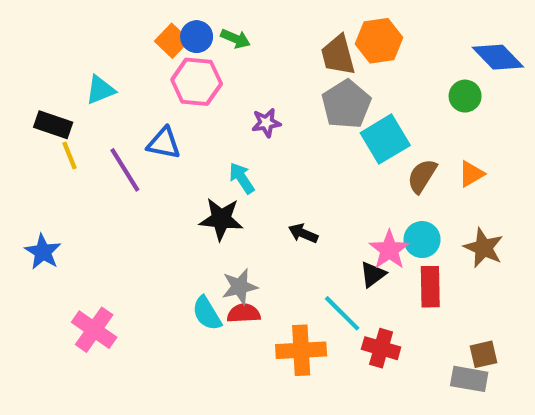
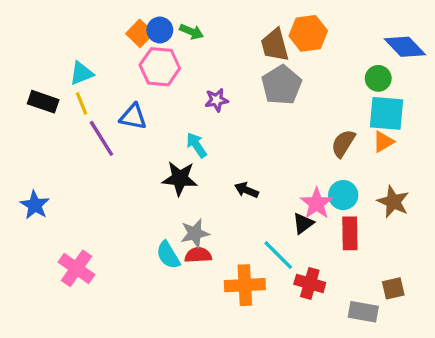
cyan square: (385, 139) -> (387, 113), moved, turned 36
yellow line: (69, 155) -> (81, 103), moved
gray rectangle: (469, 379) -> (363, 312), moved

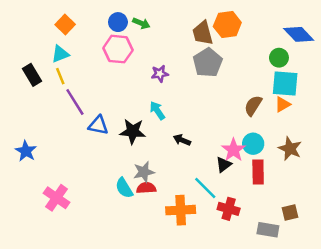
orange square: (140, 33) -> (65, 25), moved
black rectangle: (43, 102) -> (32, 75), turned 40
blue triangle: (133, 117) -> (98, 125), moved
cyan arrow: (196, 145) -> (157, 111), moved

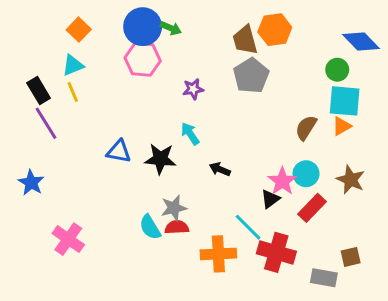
blue circle: (118, 22) -> (143, 27), size x1.6
purple line: (75, 102) -> (46, 123), moved
red rectangle: (258, 172) -> (312, 208), turned 45
red cross: (229, 209) -> (276, 252), size x1.4

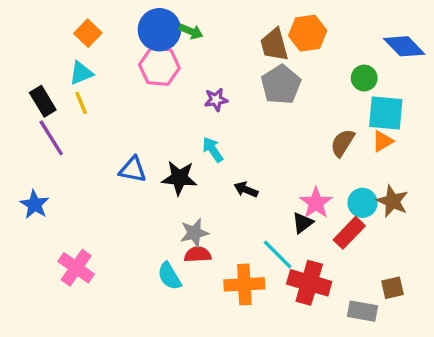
green circle: (337, 70) -> (364, 78), moved
cyan circle: (306, 174) -> (363, 203), moved
cyan semicircle: (150, 227) -> (169, 276), moved

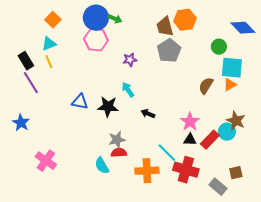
cyan circle: (363, 203) -> (227, 132), moved
black triangle: (303, 223) -> (190, 140), moved, turned 40
gray rectangle: (363, 311) -> (218, 187), turned 30

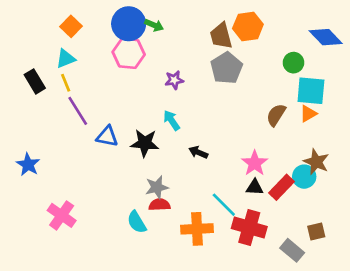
purple line: (31, 83) -> (78, 111), moved

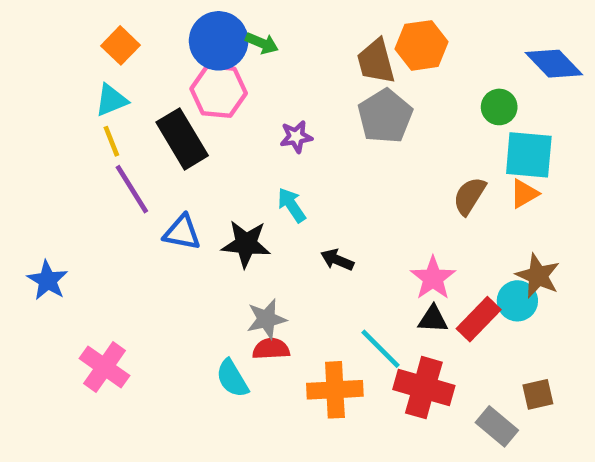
black rectangle: (35, 81) -> (182, 139), moved, size x1.4

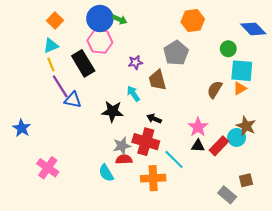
brown trapezoid: (376, 61) -> (157, 80), moved
blue triangle: (182, 232) -> (73, 100), moved
red cross: (424, 388) -> (146, 142), moved

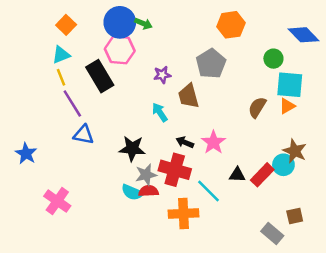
blue triangle: (73, 100) -> (84, 135), moved
black star: (112, 111) -> (132, 149), moved
pink star: (198, 127) -> (213, 142), moved
cyan semicircle: (106, 173) -> (132, 192), moved, turned -36

